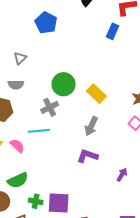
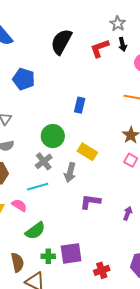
blue rectangle: (112, 31) -> (80, 105), moved
yellow rectangle: (96, 94) -> (87, 152), moved
gray arrow: (91, 126) -> (70, 172), moved
green semicircle: (18, 180) -> (35, 231), moved

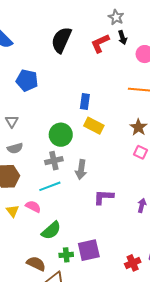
yellow rectangle: (87, 152) -> (94, 126), moved
gray cross: (44, 161) -> (54, 161), turned 30
brown semicircle: (17, 262) -> (36, 264), turned -48
red cross: (102, 270) -> (133, 263), moved

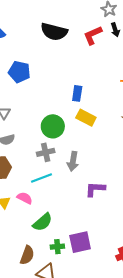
black semicircle: (61, 40) -> (54, 32), turned -100
brown semicircle: (36, 264) -> (27, 255), turned 84

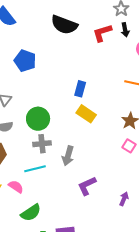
green circle: (53, 126) -> (38, 119), moved
purple L-shape: (95, 189) -> (87, 186), turned -35

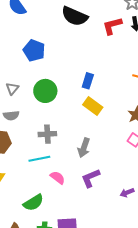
green circle: (38, 119) -> (45, 91), moved
gray arrow: (68, 156) -> (84, 148), moved
pink semicircle: (16, 187) -> (58, 178), moved
purple arrow: (124, 199) -> (127, 193), turned -136

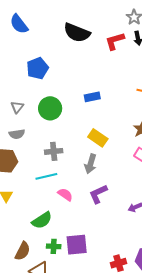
blue pentagon: (34, 50) -> (38, 68), turned 30
blue rectangle: (88, 81) -> (92, 97), turned 63
yellow rectangle: (93, 106) -> (98, 138), moved

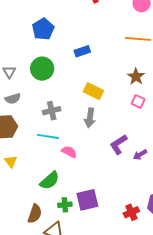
blue pentagon: (38, 68) -> (43, 29), moved
cyan line: (46, 176) -> (48, 136), turned 30
purple L-shape: (98, 194) -> (119, 144), moved

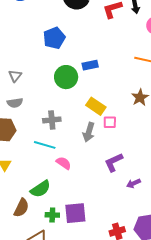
green circle: (42, 69) -> (66, 77), moved
pink square: (138, 101) -> (110, 122), moved, turned -32
purple arrow: (140, 155) -> (133, 183), moved
brown semicircle: (35, 214) -> (21, 208), moved

